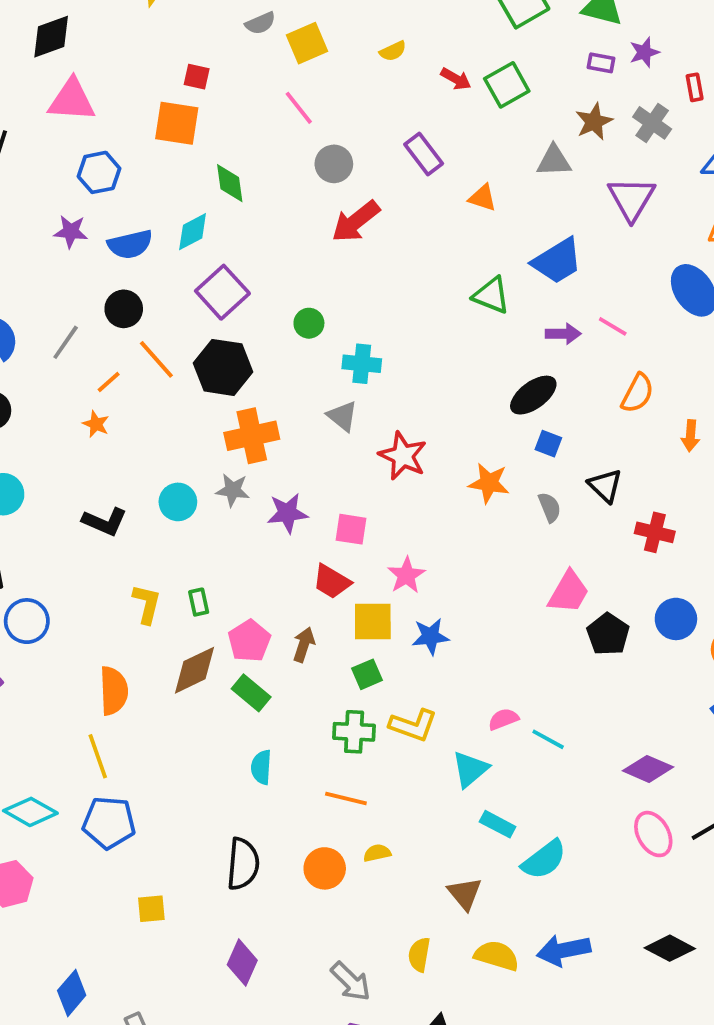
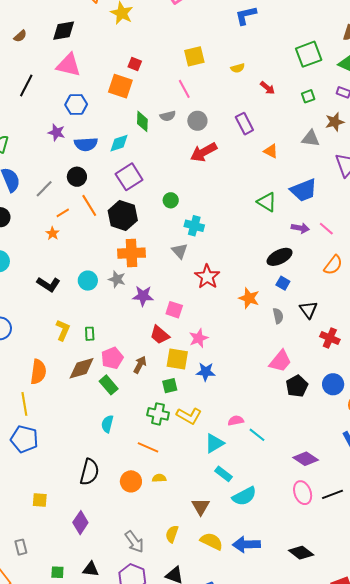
gray semicircle: (260, 23) -> (168, 116), moved
green square: (507, 85) -> (308, 96), moved, size x0.6
yellow square: (151, 909) -> (40, 500), moved

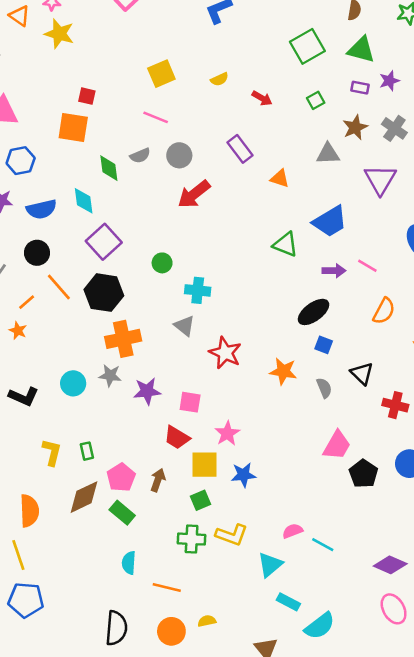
pink line: (184, 89) -> (156, 117), turned -30
cyan diamond: (119, 143) -> (84, 201), turned -70
orange line: (148, 447) -> (167, 587), moved

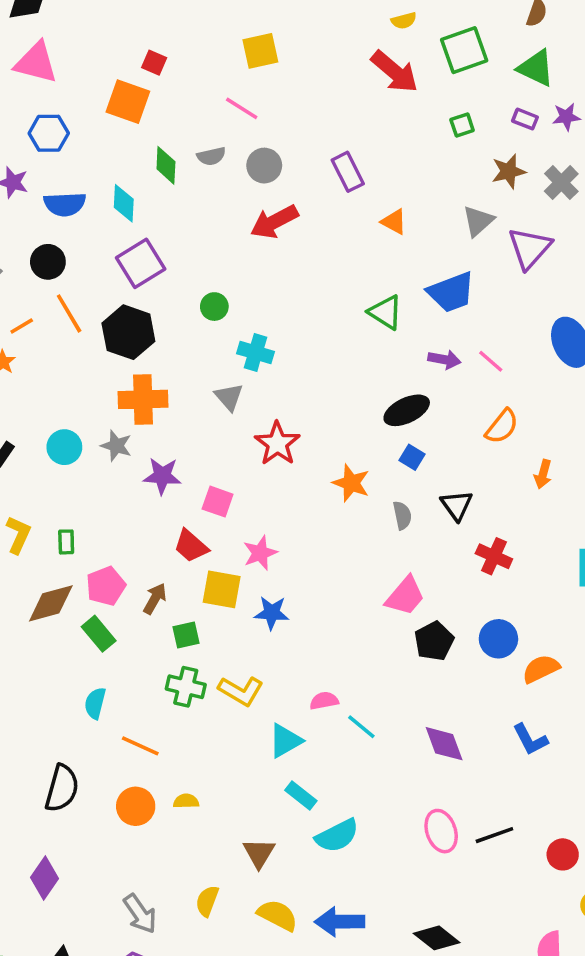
yellow semicircle: (219, 79) -> (404, 21), moved
red arrow: (262, 98) -> (395, 72), moved, size x1.8
gray triangle: (328, 154) -> (478, 221), moved, turned -50
green square: (201, 500) -> (186, 635), moved
purple diamond: (390, 565) -> (444, 744), moved, turned 36

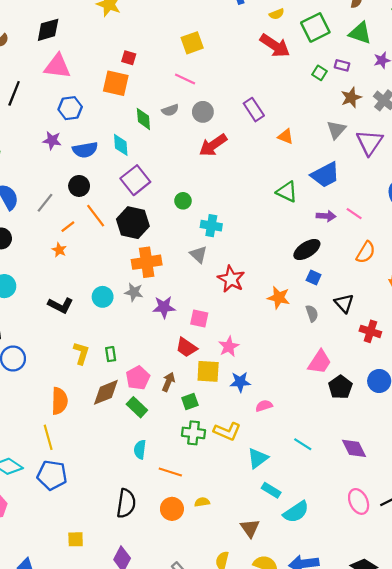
purple rectangle: (525, 119) -> (342, 65), moved
green square: (462, 125) -> (320, 73), turned -32
pink semicircle: (324, 701) -> (264, 406), moved

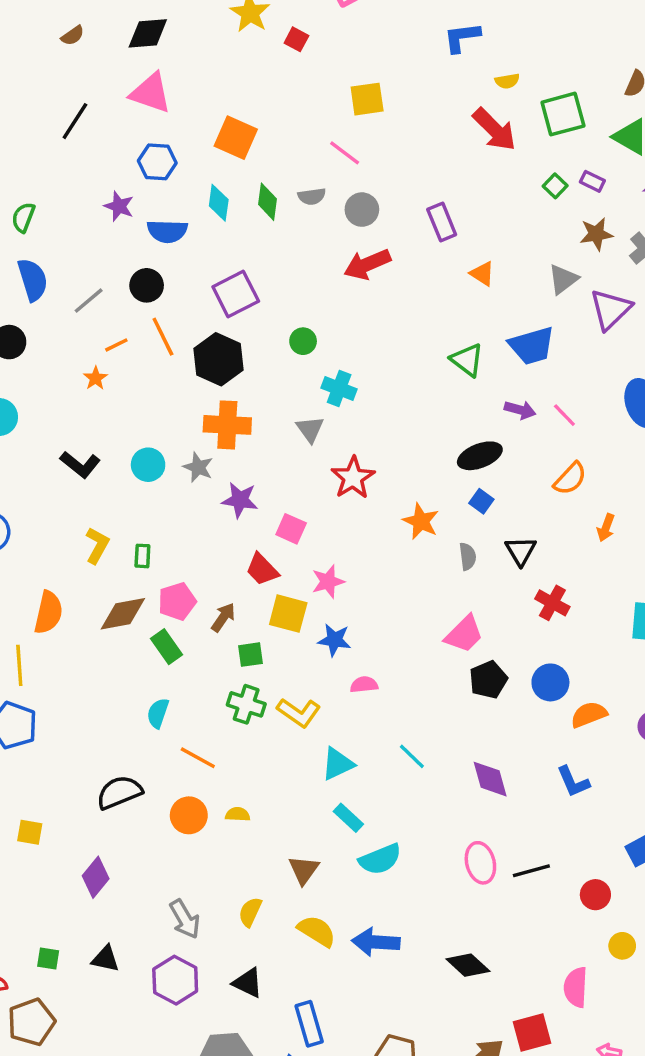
red square: (129, 58) -> (296, 39), moved
cyan diamond: (121, 145) -> (219, 203), moved
black semicircle: (126, 503) -> (119, 792), turned -132

